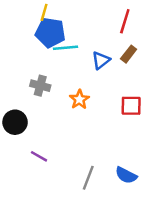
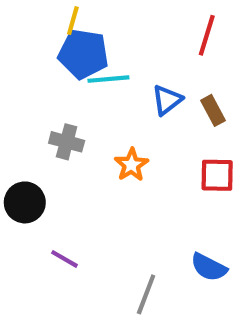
brown rectangle: (129, 54) -> (213, 110), moved, turned -66
blue semicircle: (126, 175) -> (209, 267), moved

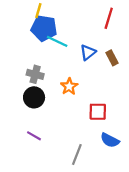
cyan line: (108, 79) -> (57, 41), turned 30
red square: (217, 175) -> (98, 112), moved
black circle: (25, 202) -> (34, 97), moved

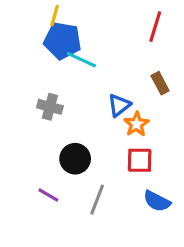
blue triangle: (88, 52) -> (119, 105), moved
orange star: (69, 86) -> (136, 124), moved
black circle: (34, 97) -> (75, 159), moved
gray line: (77, 155) -> (97, 200), moved

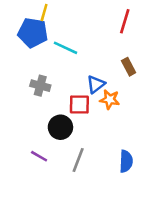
blue pentagon: (63, 41) -> (33, 33), moved
orange star: (136, 124) -> (110, 99), turned -30
red square: (140, 160) -> (79, 105), moved
blue semicircle: (157, 201) -> (126, 161), turned -115

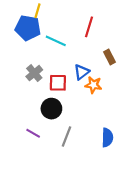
red line: (125, 21) -> (89, 27), moved
gray cross: (40, 86) -> (34, 73), turned 35
red square: (79, 105) -> (58, 83), moved

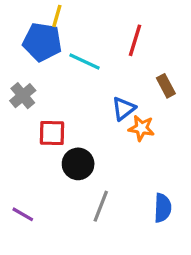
gray cross: (34, 73) -> (23, 96), moved
red square: (58, 83) -> (52, 133), moved
purple line: (33, 133) -> (23, 214), moved

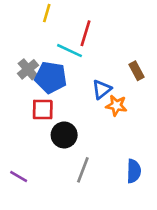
red line: (135, 40) -> (86, 33), moved
blue pentagon: (42, 42) -> (51, 77), moved
gray cross: (23, 96) -> (28, 69), moved

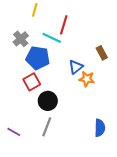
gray cross: (28, 69) -> (21, 39), moved
red square: (43, 110) -> (32, 82), turned -30
gray line: (83, 170) -> (47, 127), moved

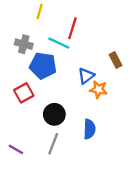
gray cross: (21, 39) -> (24, 44), turned -35
red square: (32, 82) -> (24, 93), moved
blue semicircle: (100, 128) -> (89, 129), moved

